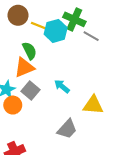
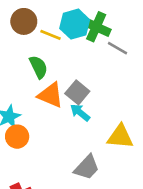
cyan hexagon: (56, 31) -> (75, 24), moved
orange triangle: (24, 67) -> (51, 95), moved, turned 45
gray square: (31, 90) -> (77, 92), moved

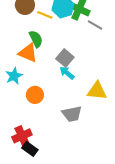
orange triangle: (51, 95) -> (28, 53), moved
orange circle: (17, 137) -> (35, 95), moved
gray trapezoid: (87, 167) -> (72, 114), turned 35

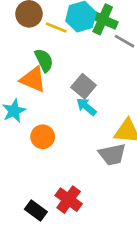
gray trapezoid: (72, 114) -> (112, 154), moved
red cross: (22, 136) -> (69, 200), moved, turned -30

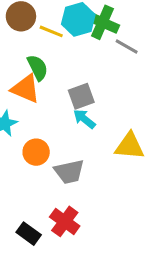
gray square: (84, 86) -> (81, 96), turned 30
gray trapezoid: (112, 154) -> (69, 172), moved

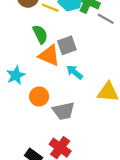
orange triangle: (26, 89) -> (49, 55), moved
gray square: (81, 96) -> (67, 45), moved

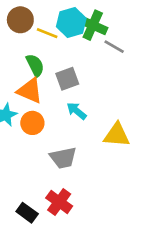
orange triangle: (49, 55) -> (30, 91), moved
orange circle: (39, 97) -> (32, 123), moved

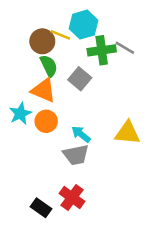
brown circle: (20, 20) -> (42, 41), moved
green cross: (93, 25) -> (102, 50), moved, turned -32
gray square: (67, 79) -> (80, 79), turned -30
cyan arrow: (77, 111) -> (81, 134), moved

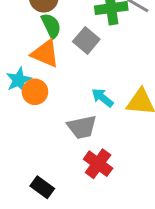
orange circle: (46, 121) -> (35, 92), moved
cyan arrow: (81, 134) -> (102, 98), moved
red cross: (72, 197) -> (98, 164), moved

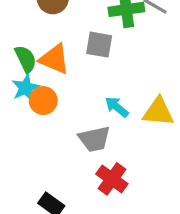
green semicircle: (51, 26) -> (26, 59), moved
gray square: (86, 40) -> (99, 45), turned -30

